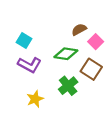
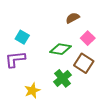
brown semicircle: (79, 30) -> (73, 18), moved
purple L-shape: (30, 65) -> (15, 59), moved, turned 145

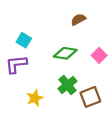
pink square: (88, 38) -> (99, 55), moved
brown square: (84, 63) -> (90, 97), moved, turned 36

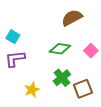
brown semicircle: (78, 19) -> (72, 18), size x1.5
cyan square: (24, 40) -> (13, 37), moved

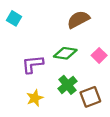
cyan square: (13, 37) -> (14, 18), moved
purple L-shape: (15, 59) -> (33, 64), moved

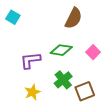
brown semicircle: (78, 20) -> (73, 18), turned 145

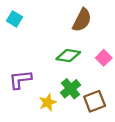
purple L-shape: (30, 60) -> (20, 80), moved
yellow star: (32, 92) -> (48, 102), moved

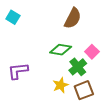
green cross: (71, 89) -> (78, 67), moved
yellow star: (48, 102) -> (61, 85), moved

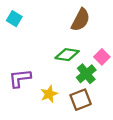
yellow star: (61, 85) -> (49, 94), moved
brown square: (84, 90) -> (81, 100), moved

